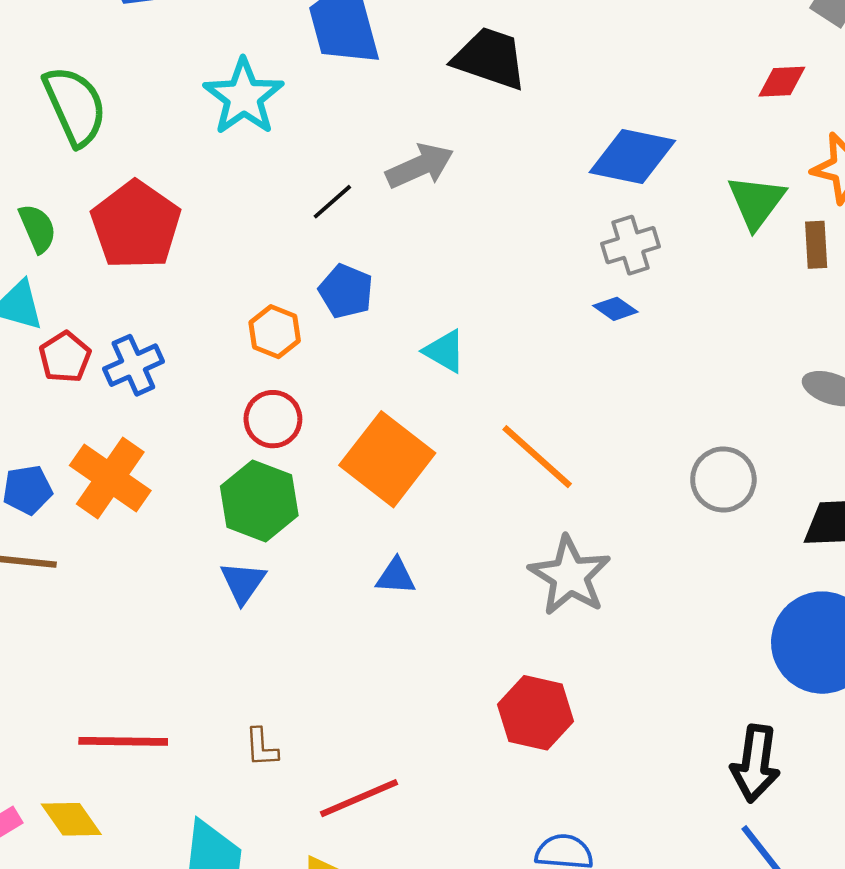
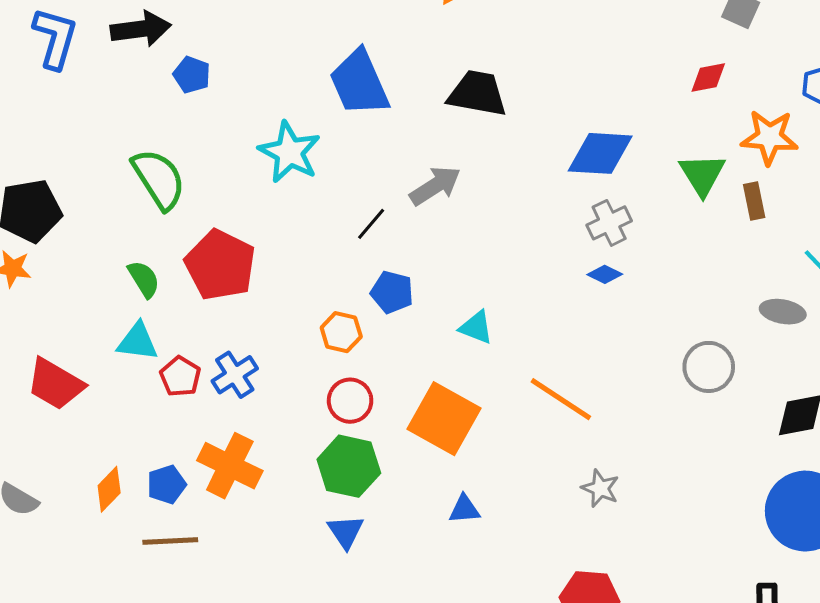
gray circle: (723, 479) -> (709, 367), moved
gray star: (570, 576) -> (600, 488), size x0.6

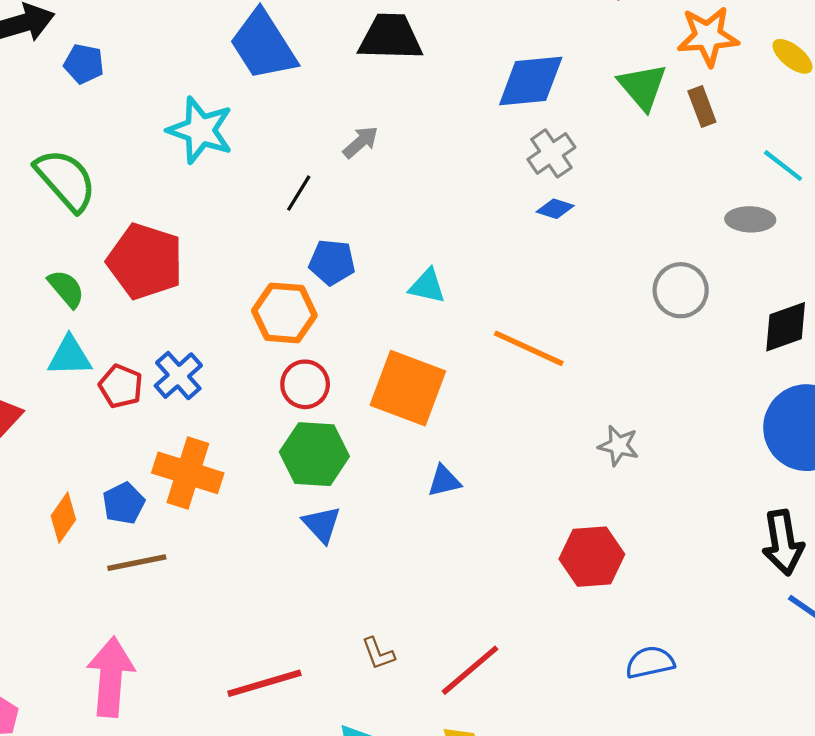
gray arrow: (435, 186) -> (361, 142), size x0.7
orange hexagon: (341, 332) -> (284, 313), size x1.4
gray star: (600, 488) -> (618, 446), moved

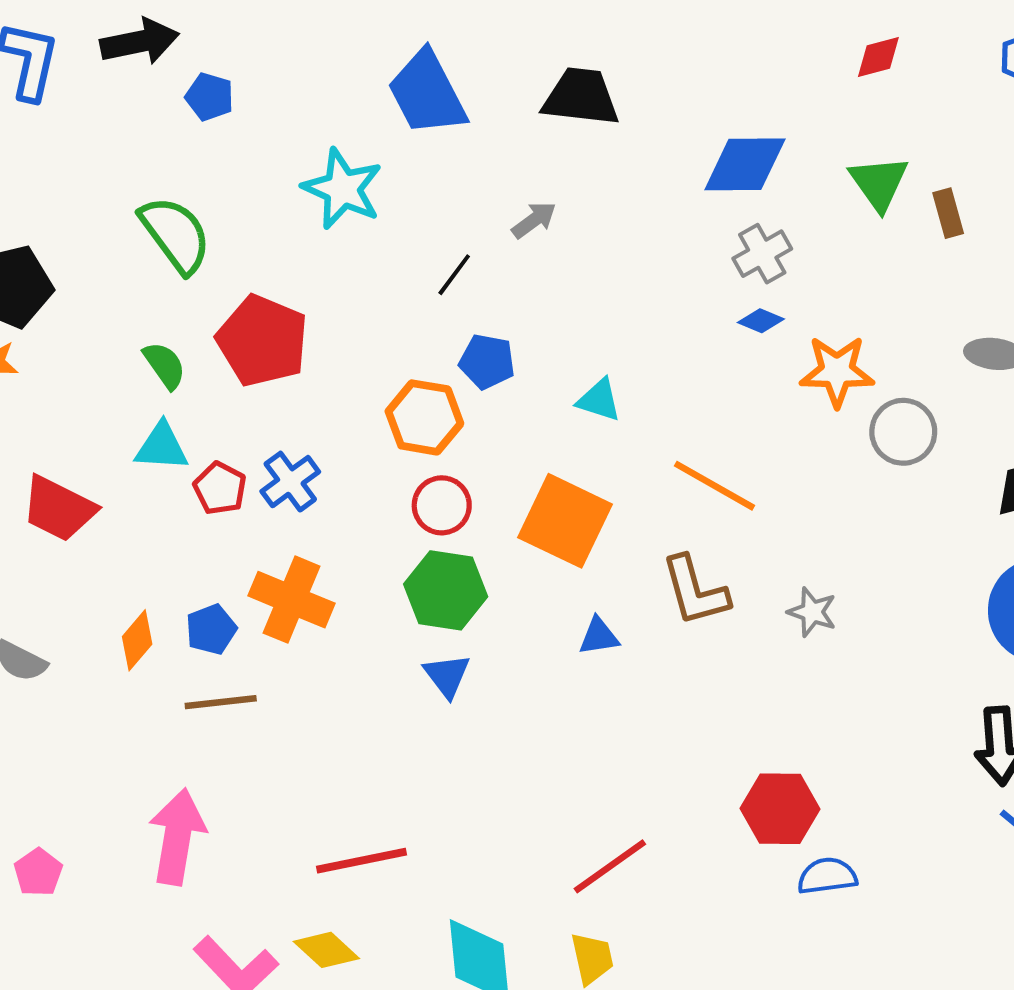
orange star: (708, 36) -> (837, 371), moved
red hexagon: (592, 557) -> (780, 809), moved
brown L-shape: (378, 653) -> (695, 591), moved, size x1.8

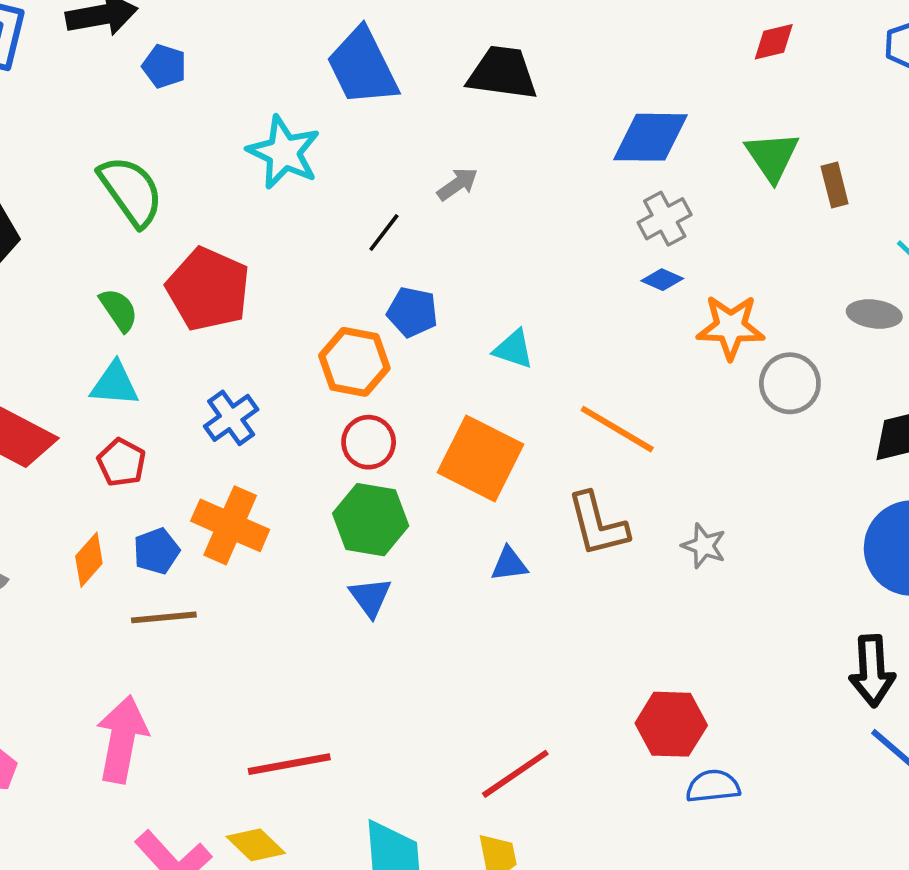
red pentagon: (220, 488) -> (122, 462), moved

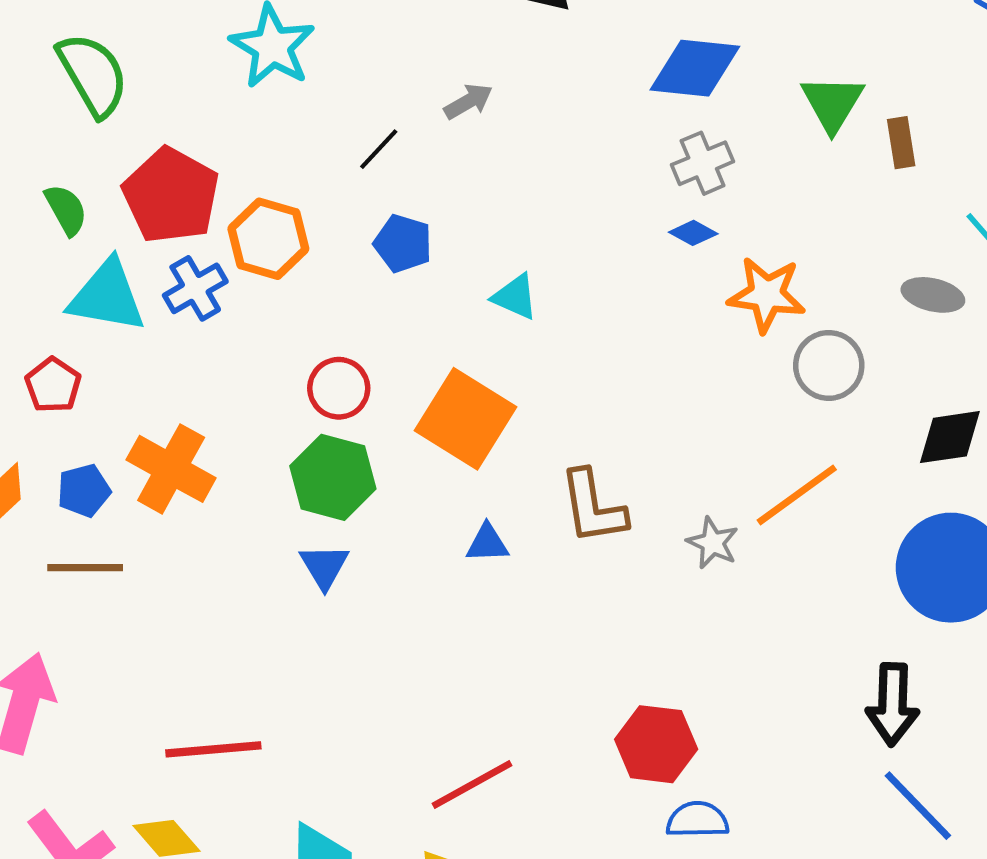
orange hexagon: (354, 362) -> (268, 239), moved
cyan triangle: (115, 384) -> (107, 296), moved, size x1.4
blue cross: (231, 418) -> (195, 288), moved
orange line: (617, 429) -> (797, 495), moved, turned -72

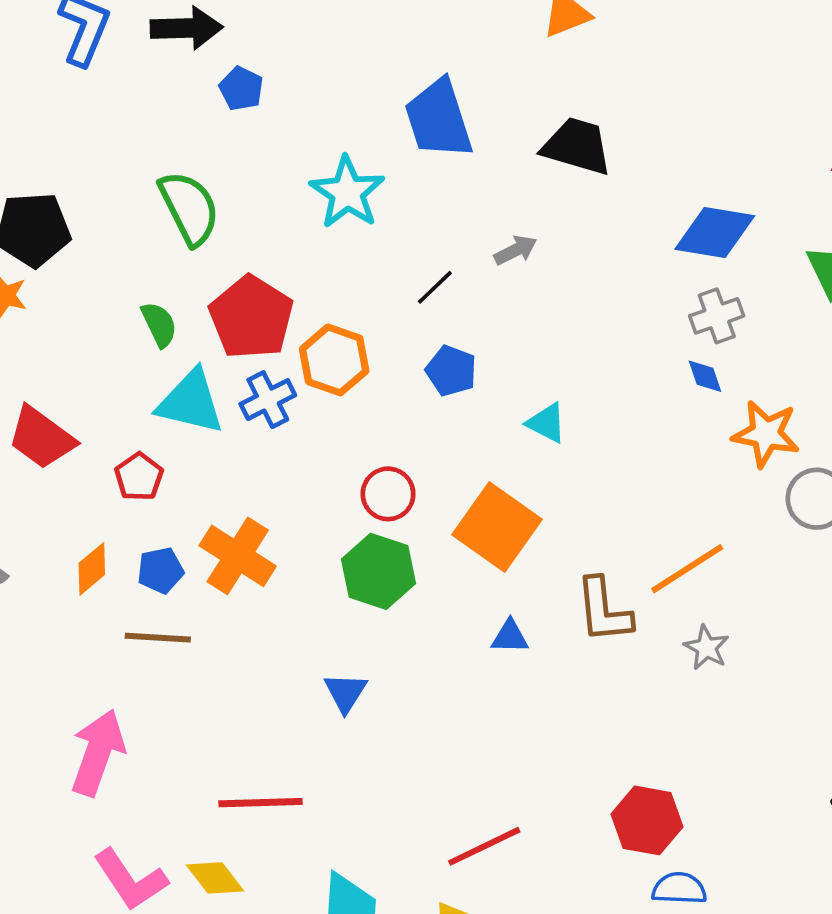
blue diamond: (693, 233) -> (705, 376), turned 39
orange line: (797, 495) -> (687, 569), moved
blue triangle: (324, 566) -> (346, 692), moved

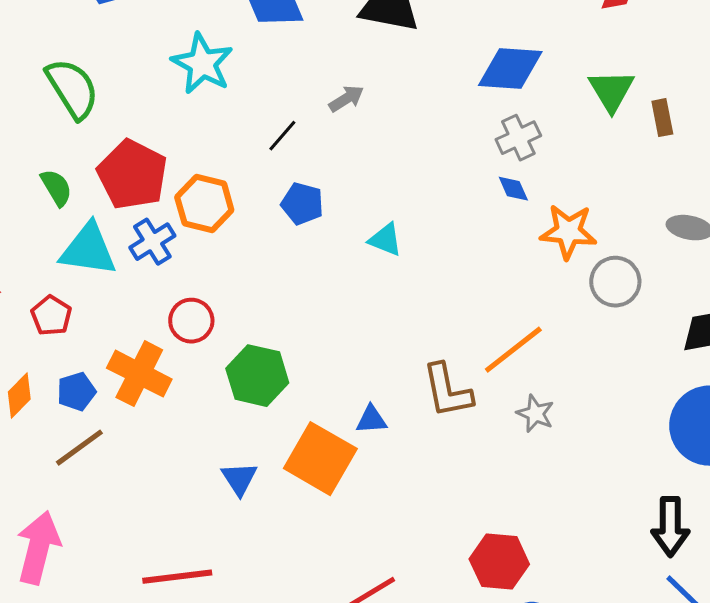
red circle: (388, 494) -> (191, 321), moved
orange square: (497, 527) -> (320, 459), moved
brown line: (158, 638) -> (79, 448), turned -34

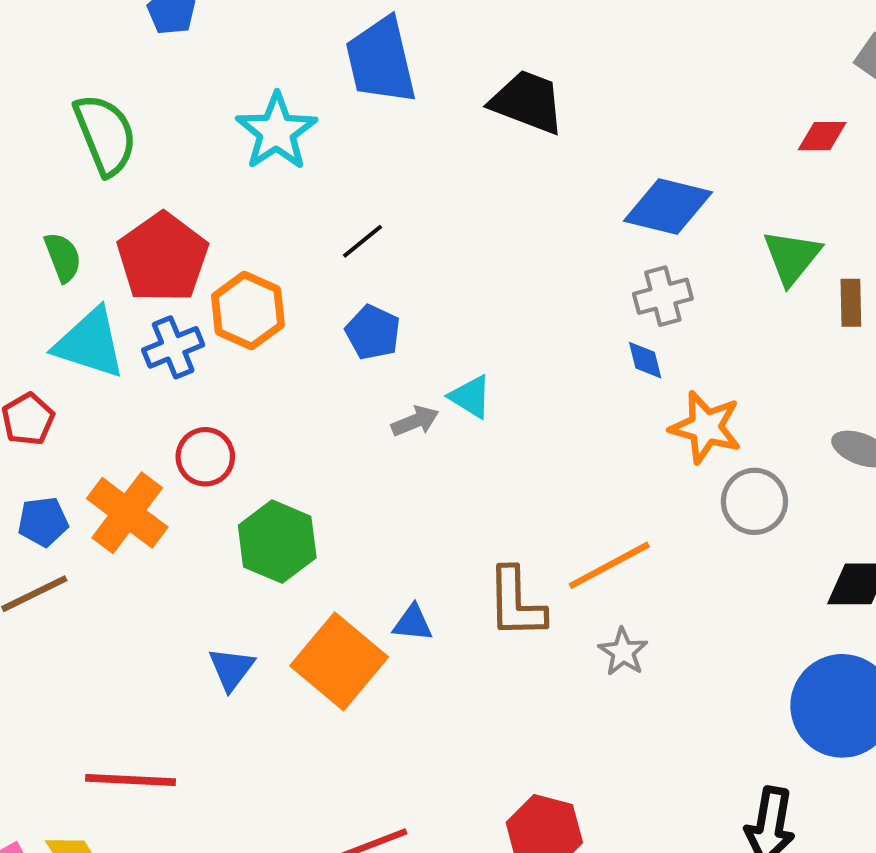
gray arrow: (346, 99) -> (415, 421), moved

